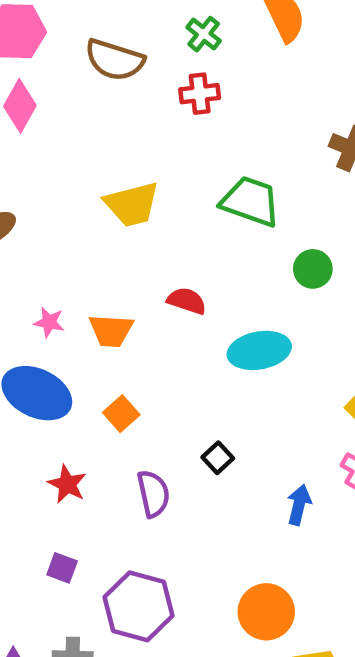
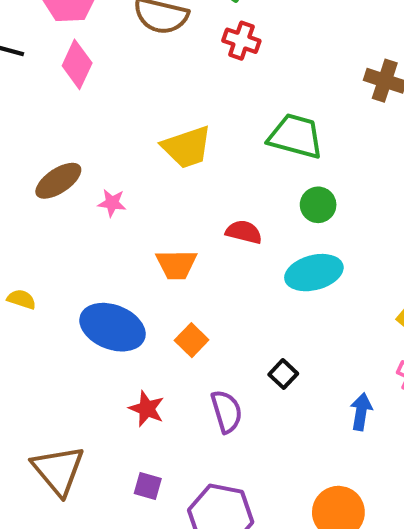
red cross: (200, 94) -> (241, 41), turned 30
green circle: (313, 269) -> (318, 205), moved
pink star: (49, 322) -> (112, 203), moved

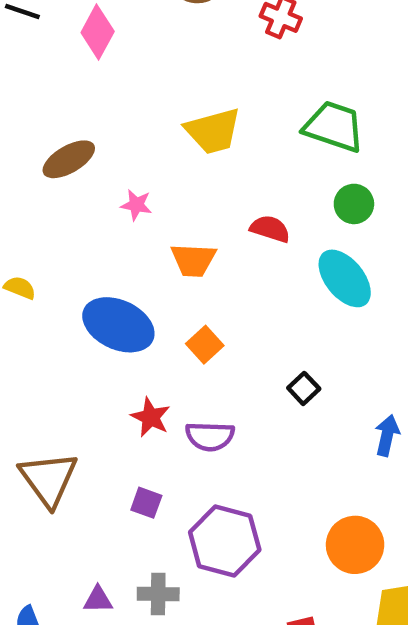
pink star: (112, 203) -> (136, 205), moved
cyan ellipse: (314, 273) -> (345, 278), turned 62
purple semicircle: (227, 411) -> (210, 436), moved, turned 105

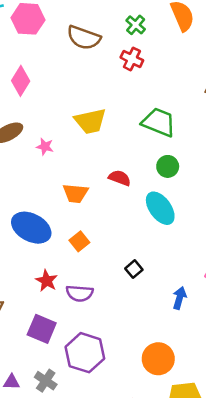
pink diamond: (98, 32) -> (21, 81), moved
pink star: (136, 205) -> (45, 147), moved
purple square: (146, 503) -> (42, 329), size x1.6
gray cross: (158, 594) -> (46, 381), turned 30

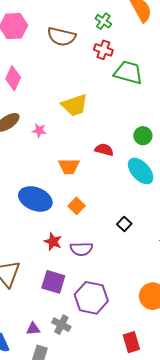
green trapezoid: (159, 122) -> (128, 73), moved

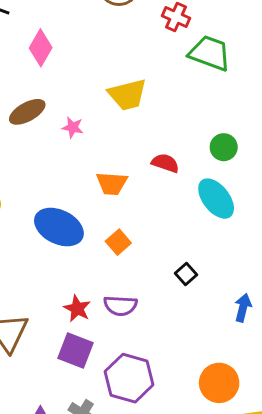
red star: (53, 242) -> (77, 309), moved

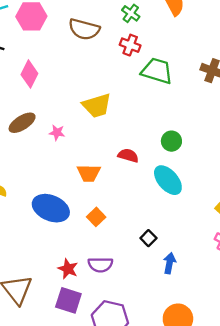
blue arrow: (243, 308) -> (169, 263), moved

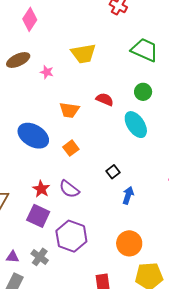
green trapezoid: (157, 71) -> (145, 50), moved
purple semicircle: (100, 265) -> (69, 189), turned 30

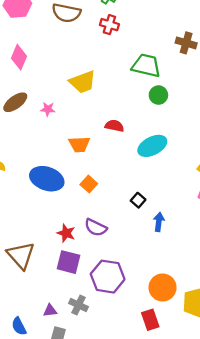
green circle: (143, 92) -> (158, 95), moved
cyan ellipse: (136, 125) -> (152, 146), turned -72
orange circle: (129, 243) -> (163, 287), moved

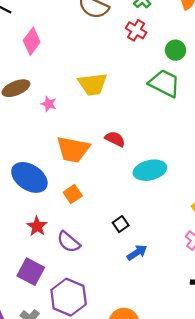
green circle: (158, 95) -> (175, 50), moved
orange trapezoid: (79, 144) -> (73, 149), size x1.4
blue arrow: (159, 222) -> (137, 252), turned 36
red star: (66, 233) -> (37, 226), moved

